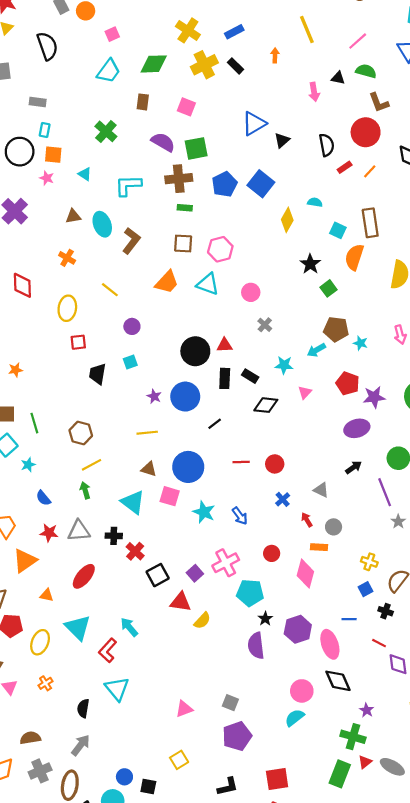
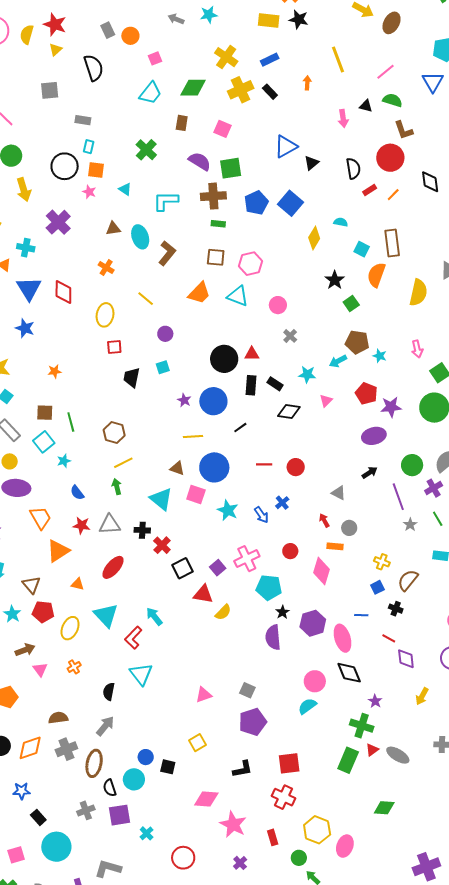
yellow line: (147, 433) -> (193, 436), moved
blue cross: (283, 499) -> (282, 503), moved

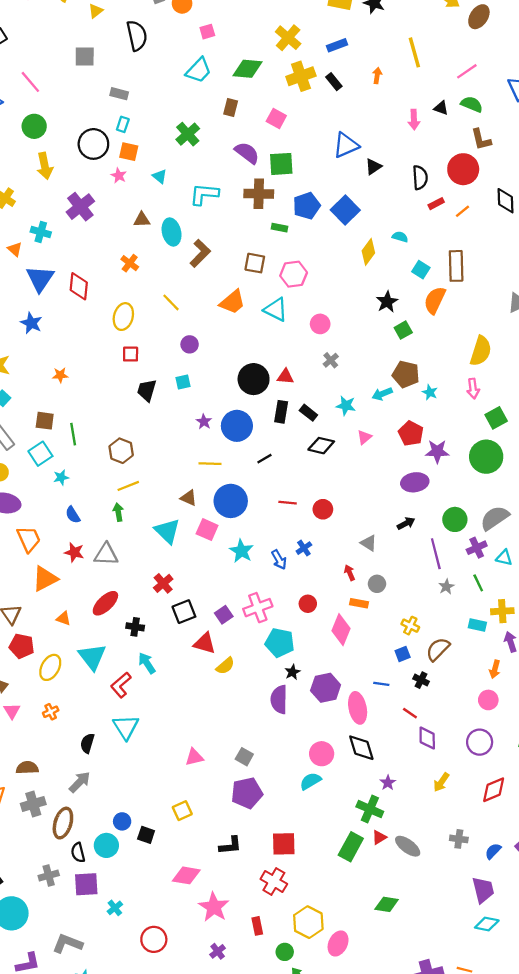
green rectangle: (218, 224) -> (279, 228), moved
yellow semicircle: (418, 293) -> (481, 351), moved
black cross: (142, 530) -> (135, 627), moved

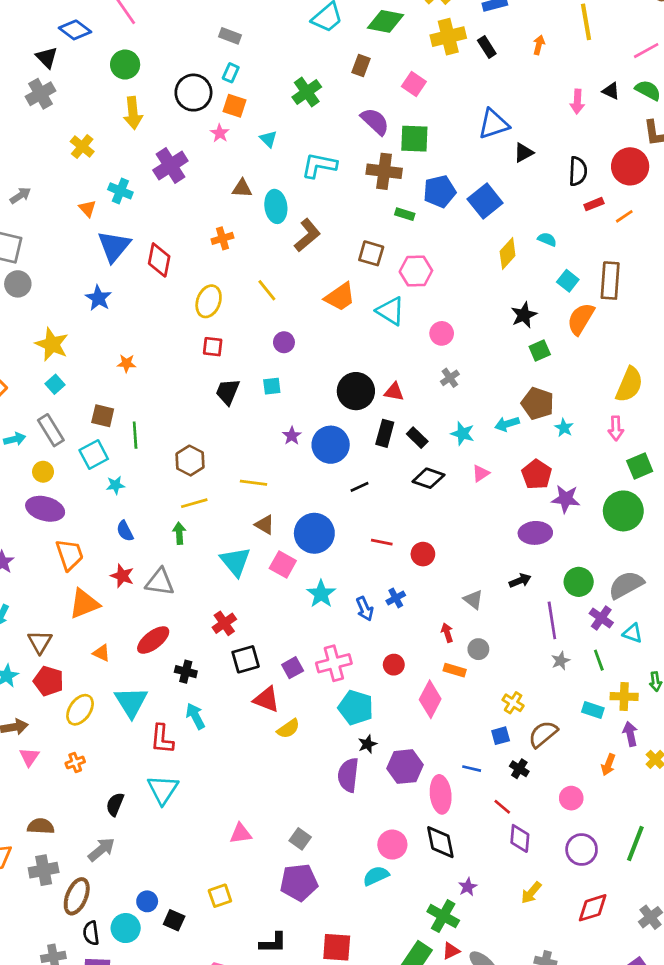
orange cross: (130, 263) -> (222, 238), turned 30
yellow line: (210, 464) -> (253, 483), moved
purple cross: (477, 548) -> (601, 618), turned -36
red L-shape: (121, 685) -> (162, 739), turned -50
pink circle: (488, 700) -> (571, 798), moved

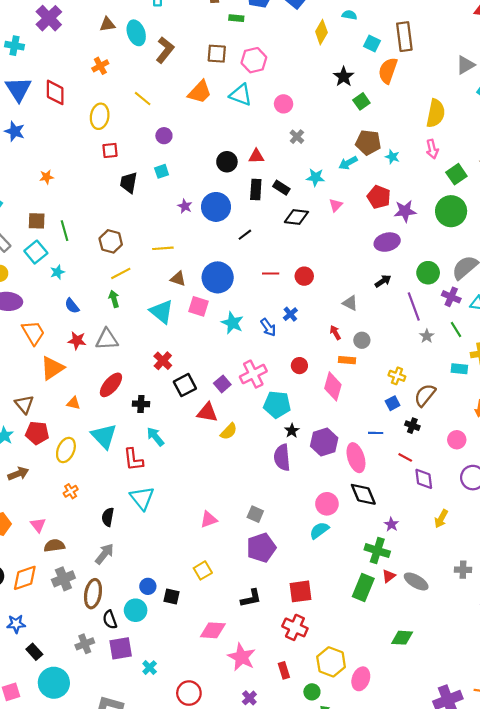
black circle: (356, 391) -> (227, 162), size x0.7
pink triangle: (29, 757) -> (38, 525), moved

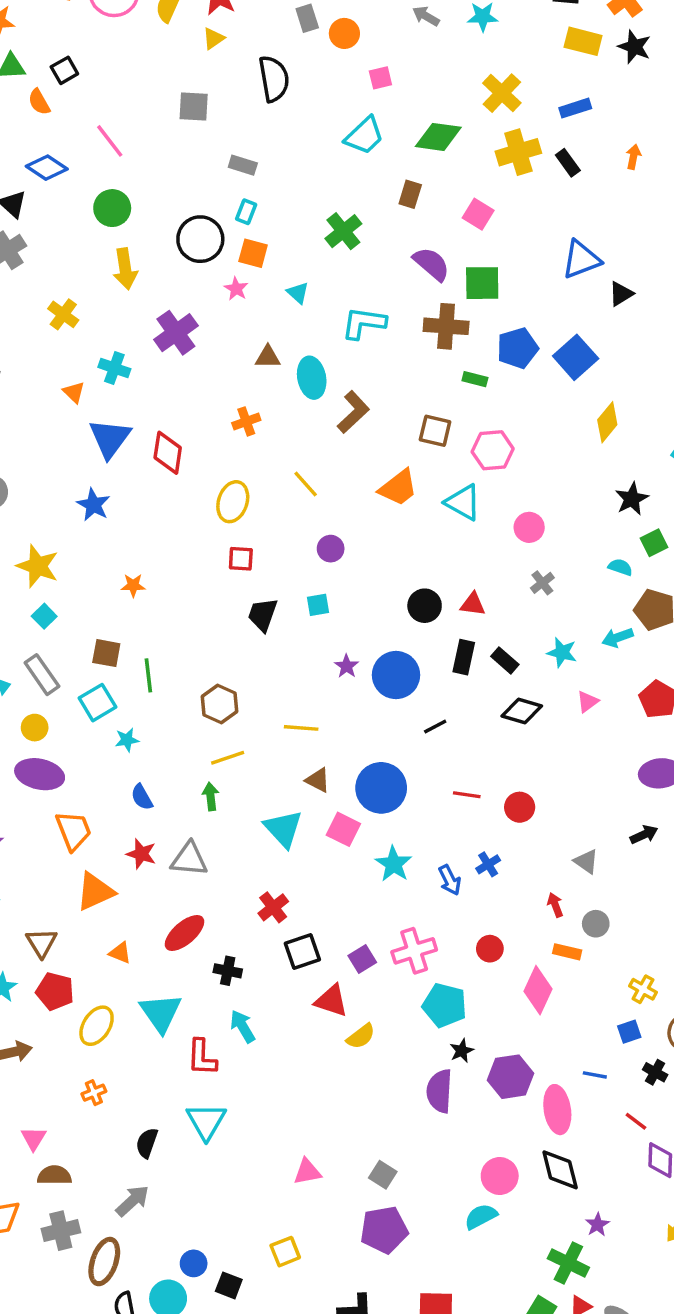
cyan semicircle: (349, 15) -> (620, 567), moved

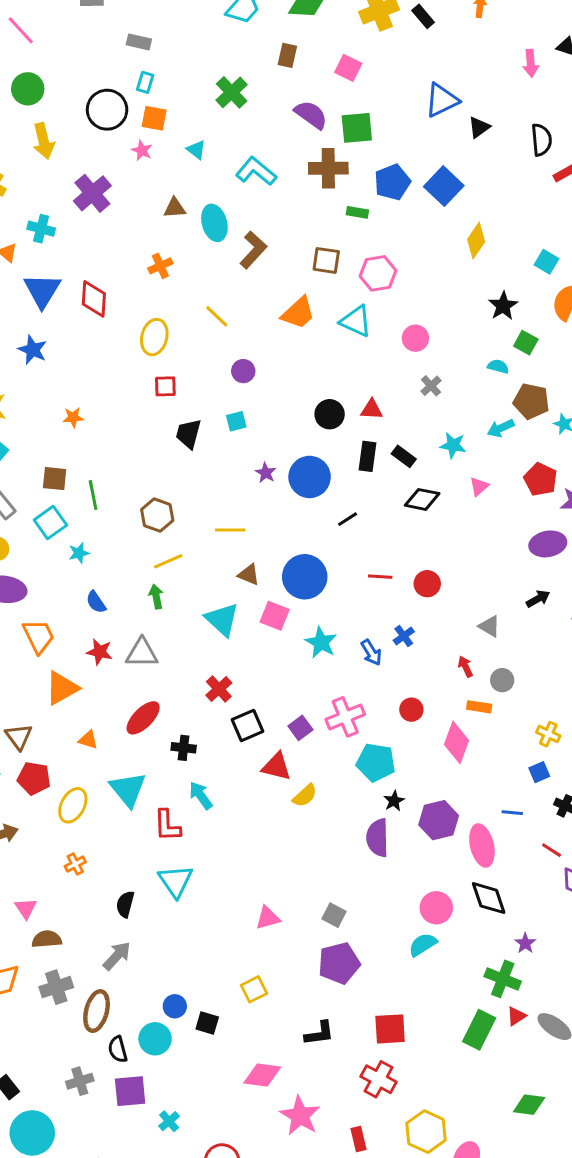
cyan L-shape: (364, 323) -> (256, 171), turned 36
green square: (654, 543) -> (526, 343), turned -30

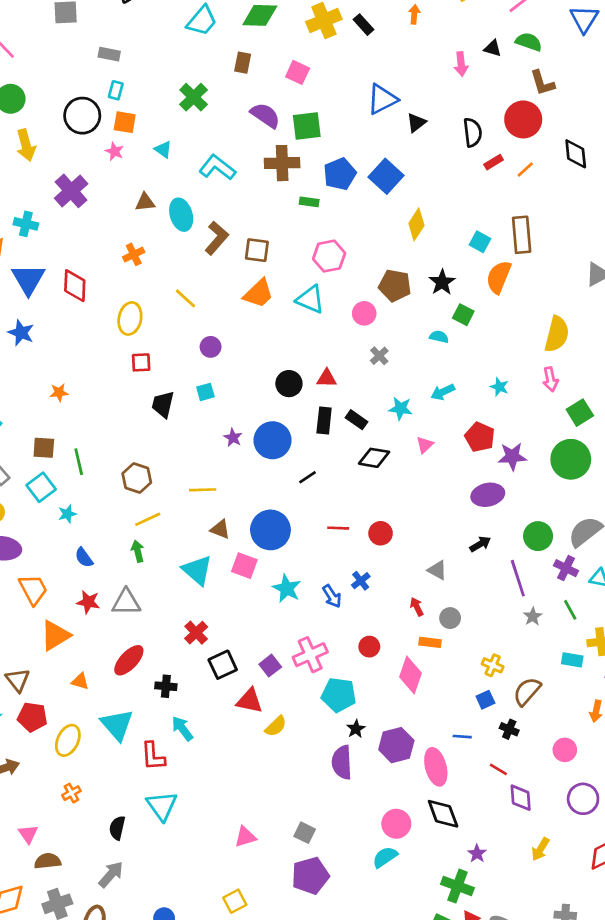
brown square: (326, 260) -> (257, 250), moved
brown pentagon: (531, 401) -> (395, 286), moved

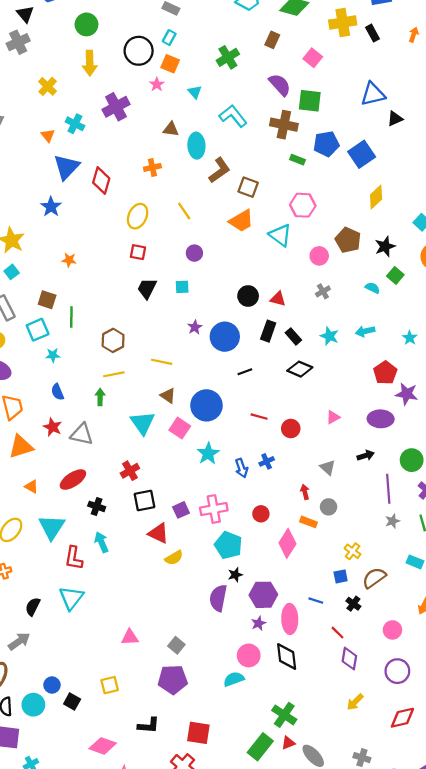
pink triangle: (425, 445) -> (333, 417), moved
purple star: (477, 854) -> (259, 623), moved

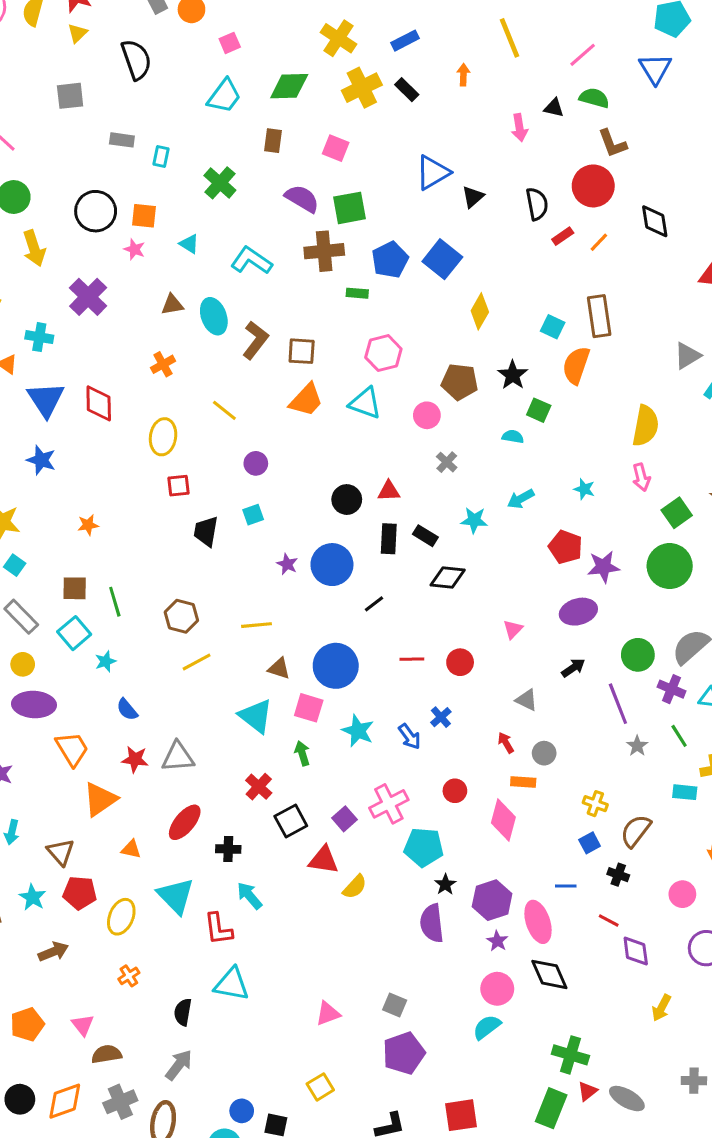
cyan rectangle: (169, 38) -> (161, 157), moved
green arrow: (100, 397) -> (302, 753), moved
cyan triangle: (71, 598) -> (232, 984), turned -40

